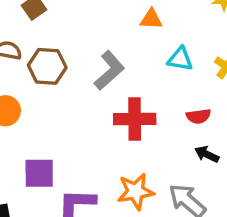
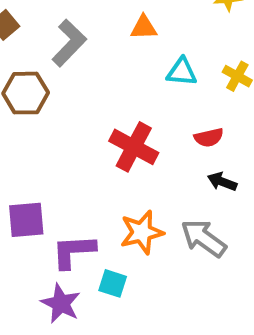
gray L-shape: (109, 70) -> (69, 43), moved
red cross: (135, 119) -> (134, 147), turned 33

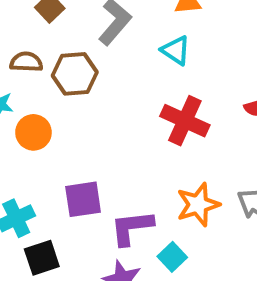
cyan triangle: (182, 72) -> (176, 50), moved, turned 32
cyan square: (113, 283) -> (172, 257), turned 32

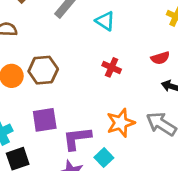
brown hexagon: (75, 74) -> (43, 70), moved
red cross: (185, 121) -> (112, 67), size x0.6

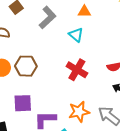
red cross: (112, 67) -> (77, 70), size x1.5

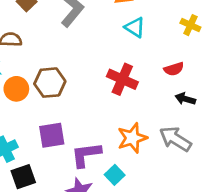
cyan triangle: (76, 35) -> (135, 27), moved

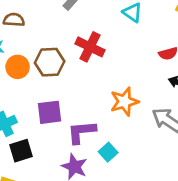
red cross: (122, 79) -> (90, 47), moved
orange star: (132, 138) -> (124, 102), moved

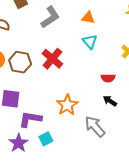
orange star: (124, 102) -> (67, 105), turned -30

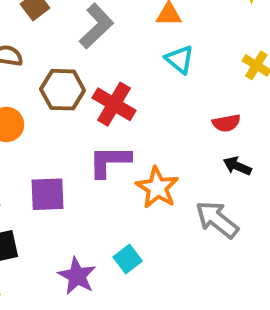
brown hexagon: (20, 62) -> (63, 90), moved
purple L-shape: (30, 119) -> (109, 161), moved

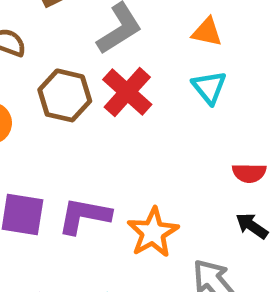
red cross: (114, 104) -> (127, 92), moved
purple L-shape: (109, 161) -> (84, 216), moved

